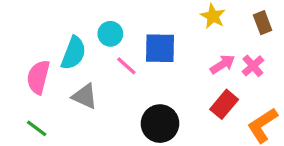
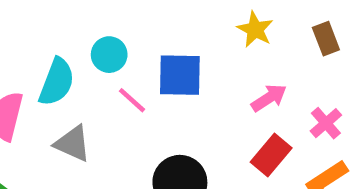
pink cross: (253, 66) -> (326, 123), moved

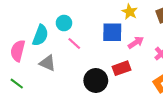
blue square: (180, 75) -> (112, 32), moved
red rectangle: (271, 155) -> (121, 68), moved, turned 30

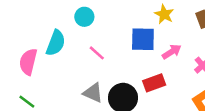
cyan circle: (64, 23) -> (84, 17), moved
gray triangle: (48, 63) -> (93, 93), moved

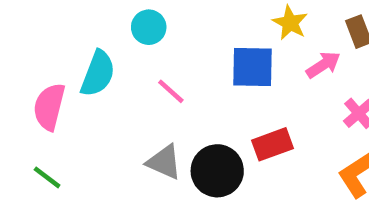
pink arrow: (172, 52) -> (323, 65), moved

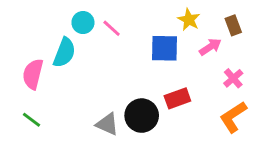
cyan circle: (149, 27) -> (83, 23), moved
pink line: (171, 91) -> (112, 28), moved
gray triangle: (164, 162) -> (107, 124), moved

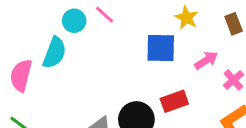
pink line: (112, 28) -> (105, 15), moved
pink arrow: (210, 47) -> (206, 60), moved

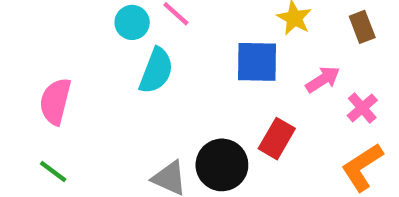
cyan semicircle: (54, 53) -> (156, 71), moved
red rectangle: (174, 101) -> (277, 139), turned -40

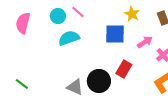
cyan semicircle: (156, 71) -> (69, 38), turned -130
pink semicircle: (55, 101) -> (23, 23), moved

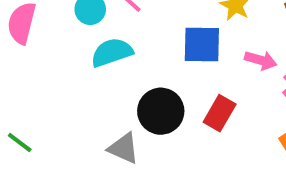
pink arrow: (145, 42) -> (261, 60), turned 49
black circle: (99, 81) -> (161, 111), moved

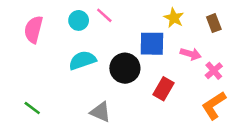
cyan semicircle: (112, 52) -> (82, 60), moved
black circle: (161, 111) -> (125, 68), moved

